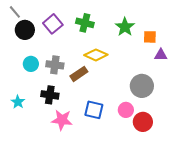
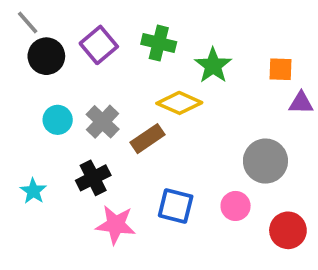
green star: (125, 27) -> (213, 66), moved
gray cross: (55, 65) -> (103, 122), turned 36
black cross: (50, 95) -> (93, 178), turned -36
red circle: (143, 122) -> (288, 230), moved

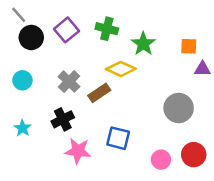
cyan circle: (58, 120) -> (22, 80), moved
pink circle: (236, 206) -> (161, 160), moved

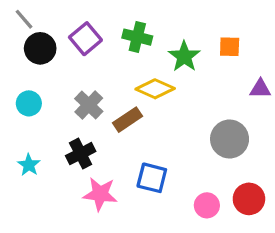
orange square: (189, 46) -> (230, 47), moved

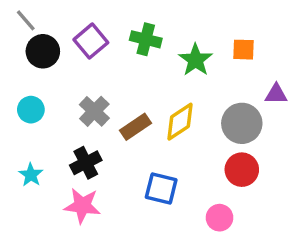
yellow diamond: (155, 89) -> (180, 122), moved, turned -57
gray circle: (230, 139) -> (242, 123), moved
pink star: (100, 194) -> (82, 206), moved
red circle: (249, 199) -> (242, 170), moved

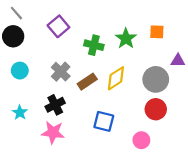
green cross: (146, 39) -> (94, 45), moved
black circle: (43, 51) -> (13, 36), moved

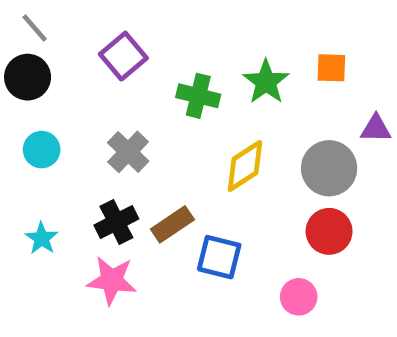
brown rectangle: (87, 82) -> (172, 224), moved

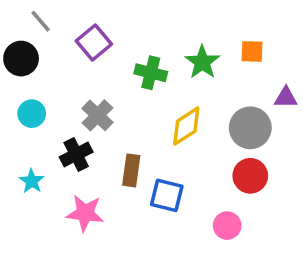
gray line: (35, 28) -> (41, 21), moved
black cross: (116, 222) -> (76, 154), moved
brown rectangle: (172, 224) -> (131, 170), turned -48

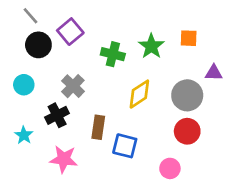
black circle: (21, 59) -> (38, 45), moved

